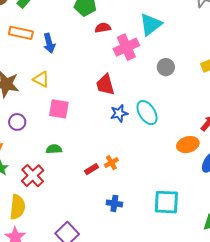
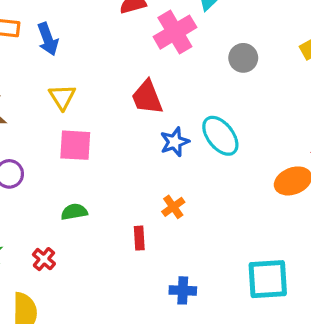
yellow triangle: (41, 79) -> (62, 97), moved, turned 36
orange cross: (111, 163) -> (173, 207), moved
red rectangle: (91, 169) -> (139, 238), turned -56
red cross: (33, 176) -> (44, 259), size x0.6

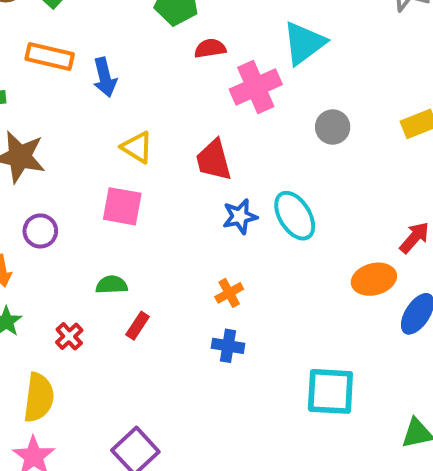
yellow triangle: (62, 97) -> (137, 147), moved, turned -32
red rectangle: (139, 238) -> (138, 326), moved, turned 30
blue cross: (183, 290) -> (228, 346), moved

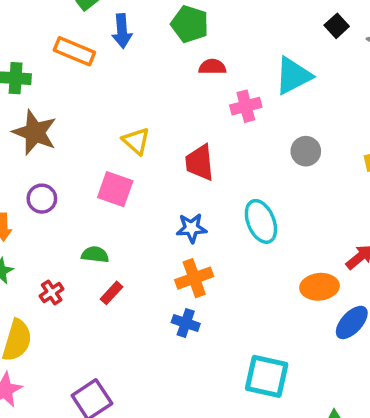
blue arrow: (105, 77) -> (122, 31), moved
pink cross: (256, 87) -> (246, 106), size x0.7
blue star: (240, 216) -> (191, 228), moved
orange cross: (229, 293) -> (194, 278), size x1.5

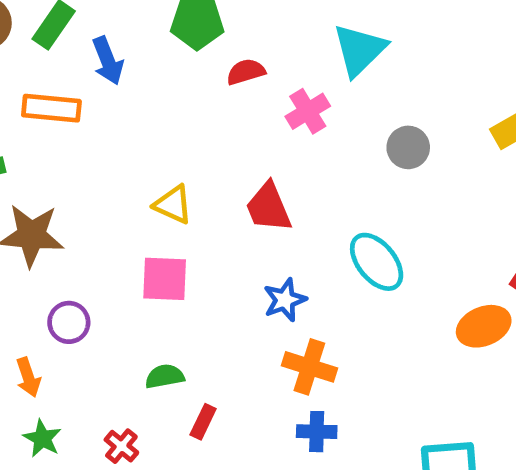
orange cross: (194, 278) -> (309, 367), turned -36

